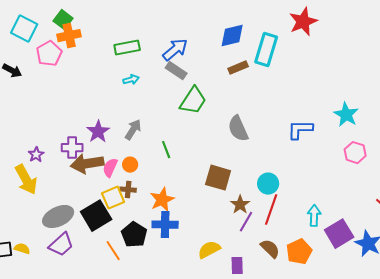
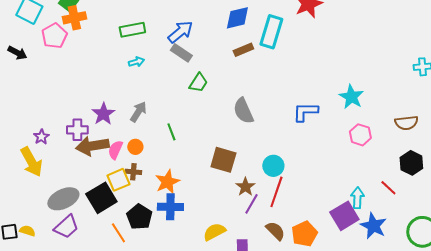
green trapezoid: (193, 101) -> (198, 83), size x0.7
cyan arrow: (314, 216) -> (357, 198), moved

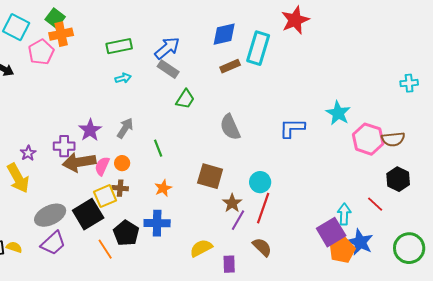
pink hexagon: (360, 135) -> (368, 139), moved, size x1.4
orange star: (167, 182) -> (163, 188), moved, size x0.7
orange pentagon: (304, 234) -> (342, 250), moved

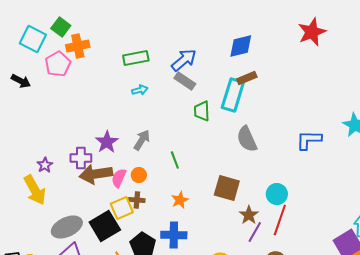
green square: (55, 18) -> (61, 27), moved
cyan rectangle: (258, 48) -> (233, 95), moved
green trapezoid: (185, 99) -> (202, 111), turned 145

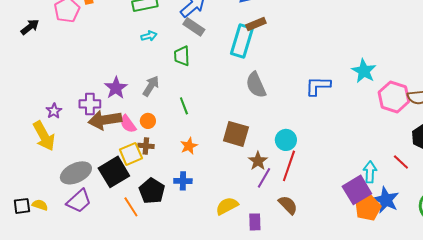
black arrow: (21, 81) -> (30, 27), turned -66
green trapezoid: (202, 111) -> (182, 56), moved
pink semicircle: (119, 178) -> (128, 124), turned -60
blue cross: (174, 235) -> (183, 181), size x0.7

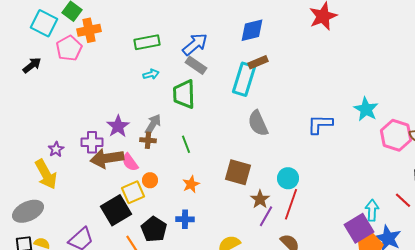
green trapezoid: (182, 56) -> (184, 94), size x1.4
orange circle: (148, 121) -> (150, 180), moved
brown cross: (146, 146) -> (148, 140), moved
gray ellipse: (76, 173) -> (28, 211), moved

